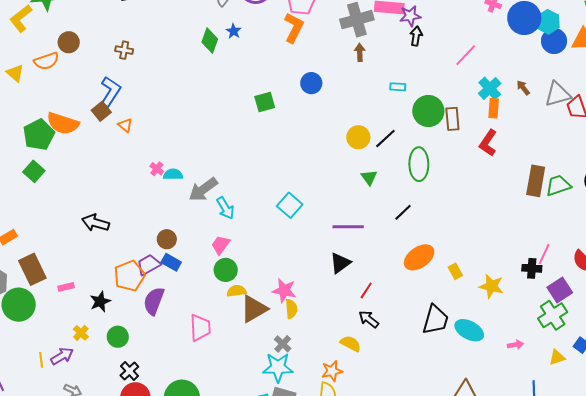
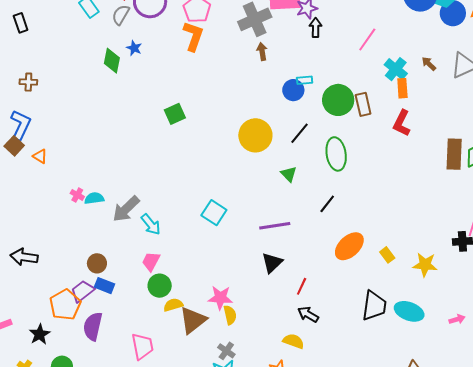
blue circle: (311, 83) -> (293, 90), moved
yellow circle: (358, 137) -> (255, 135), moved, size x1.4

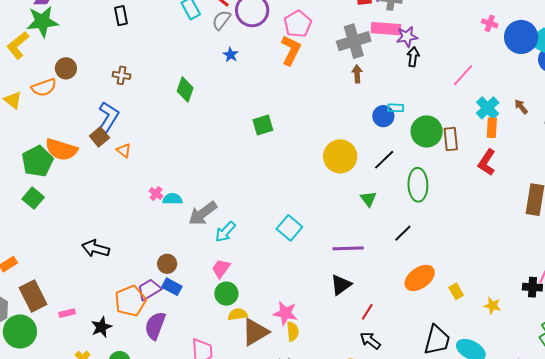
green diamond: (112, 61) -> (185, 90), moved
cyan arrow: (151, 224) -> (225, 232), turned 75
yellow star: (425, 265) -> (492, 306), size x0.7

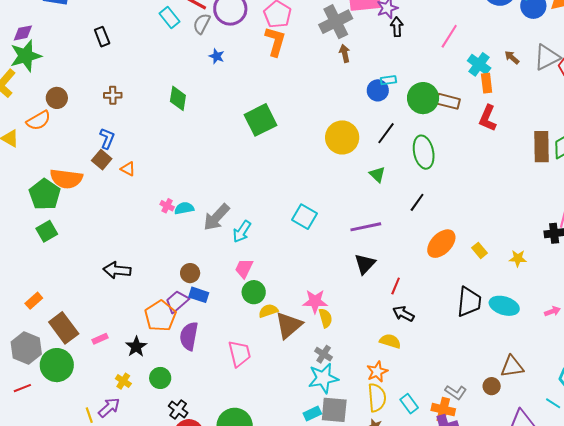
blue L-shape: (108, 117) -> (107, 138), size x0.7
green square: (263, 125) -> (261, 120), size x1.5
brown rectangle: (451, 139) -> (448, 101), turned -60
green square: (33, 198) -> (47, 231), turned 30

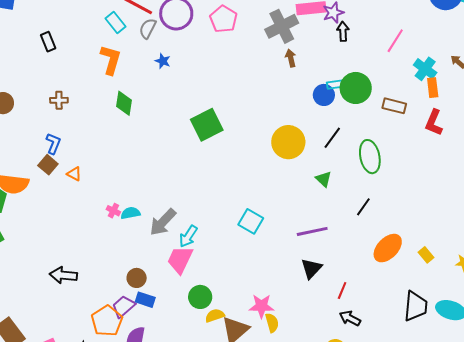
orange L-shape: (275, 41) -> (111, 60), moved
green circle: (423, 98) -> (356, 88), moved
pink trapezoid: (244, 268) -> (180, 260), moved, size x1.4

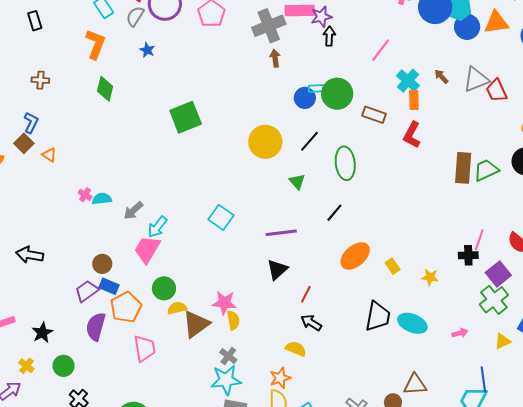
gray arrow: (163, 222) -> (133, 211), size x0.7
orange pentagon: (107, 321) -> (126, 307), moved

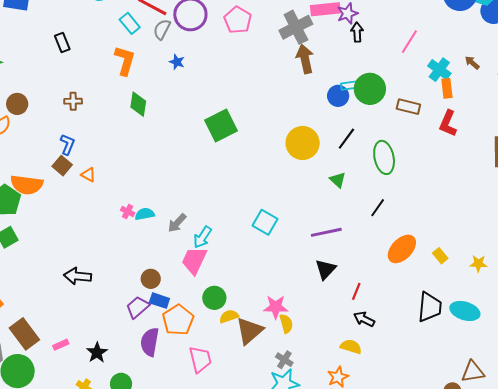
brown arrow: (275, 58) -> (305, 59), size x1.6

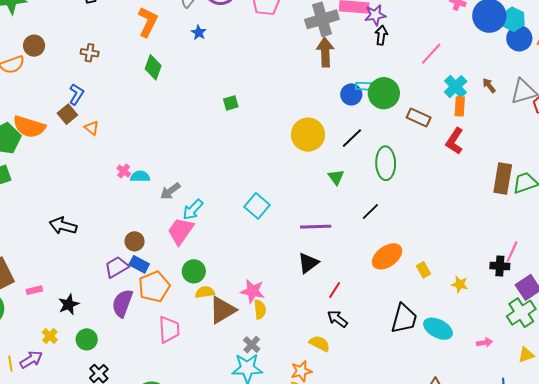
green square: (221, 126) -> (231, 103), size x0.5

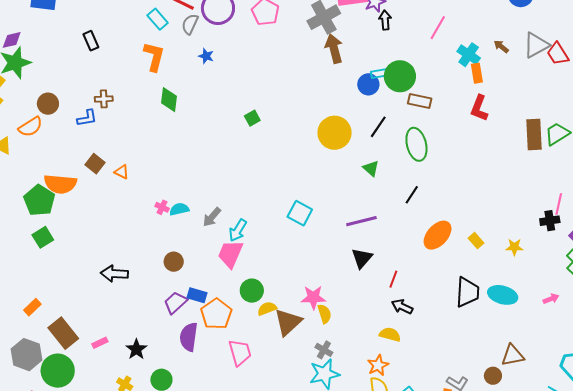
blue L-shape: (76, 94) -> (87, 118), moved, turned 60
brown rectangle: (419, 118) -> (420, 101), moved
brown circle: (135, 241) -> (174, 262), moved

